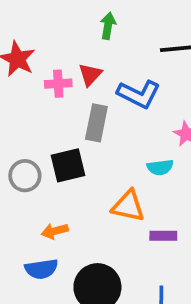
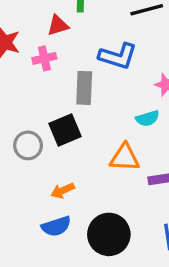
red triangle: (90, 74) -> (58, 25), moved, turned 40

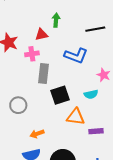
gray rectangle: (84, 88) -> (43, 74), moved
black square: (65, 130) -> (60, 95), moved

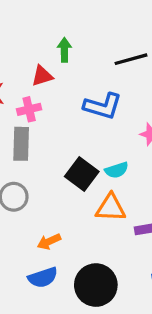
gray rectangle: (43, 74) -> (21, 144), moved
cyan semicircle: (91, 94) -> (117, 170), moved
black square: (60, 95) -> (82, 174), turned -30

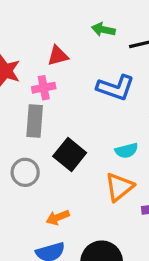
green arrow: (64, 50) -> (103, 30), moved, turned -80
black square: (82, 174) -> (70, 155), moved
orange triangle: (111, 208) -> (119, 187), turned -44

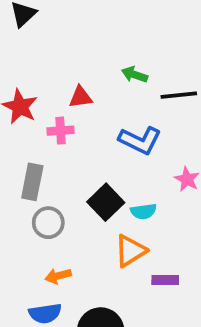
gray rectangle: (35, 121) -> (32, 182), moved
black square: (70, 155) -> (106, 202), moved
gray circle: (25, 172) -> (48, 223), moved

